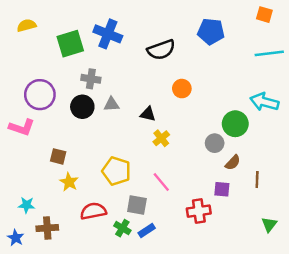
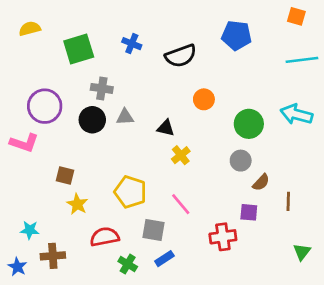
blue cross: (108, 34) -> (132, 44), moved, size x0.6
green circle: (235, 124) -> (249, 124), moved
green cross: (122, 228) -> (128, 264), moved

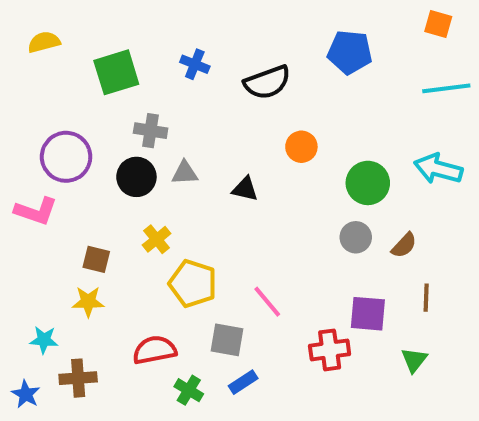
yellow cross: (181, 155) -> (157, 239), moved
brown semicircle: (261, 182) -> (404, 245), moved
yellow star: (77, 204) -> (88, 302), moved, turned -30
purple square: (249, 212) -> (368, 314), size x1.4
green triangle: (302, 252) -> (414, 360), moved

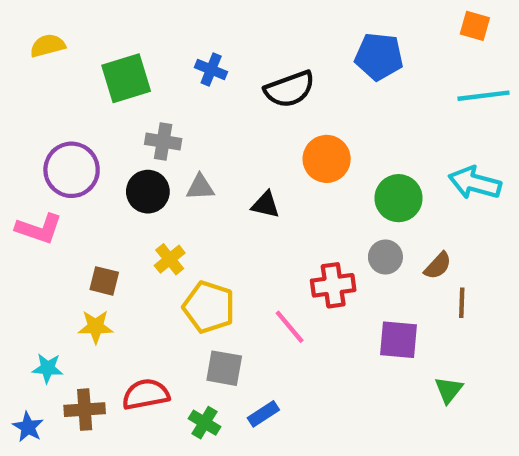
orange circle: (301, 147) -> (327, 159), size x1.4
brown line: (426, 298) -> (462, 303), moved
gray square: (227, 340) -> (224, 368), moved
red semicircle: (155, 350) -> (146, 394), moved
red cross: (330, 350) -> (333, 285), moved

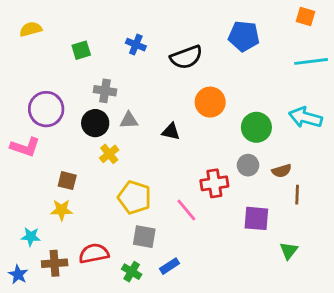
green square: (126, 78) -> (81, 50), size x0.6
yellow cross: (170, 259) -> (109, 154), moved
brown semicircle: (438, 266) -> (282, 171), turned 30

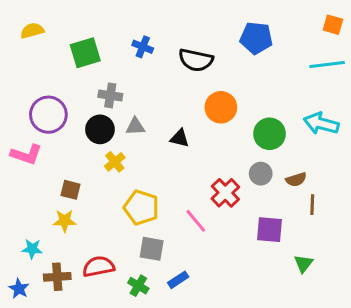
orange square: (305, 17) -> (333, 25), moved
green square: (81, 50) -> (85, 53), size x1.5
black semicircle: (186, 57) -> (196, 60), turned 32
red cross: (214, 183) -> (225, 193), turned -36

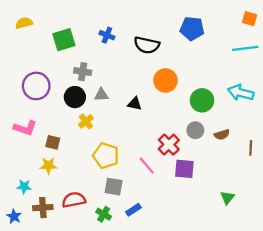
pink L-shape: (26, 154) -> (25, 128), moved
brown line: (312, 205) -> (251, 148), moved
purple square: (270, 230) -> (184, 169), moved

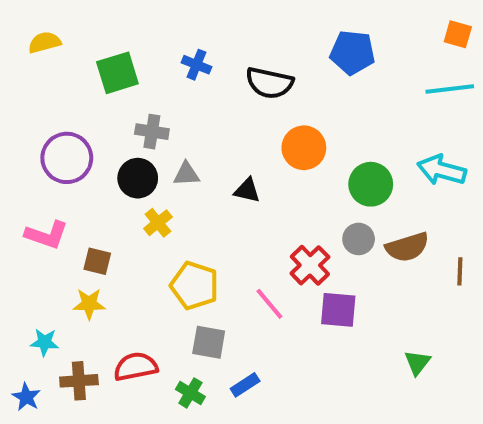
brown semicircle: (222, 135) -> (407, 247), size x1.5

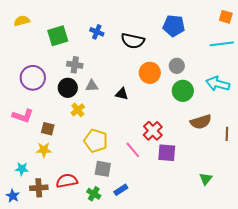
gray circle: (359, 239) -> (177, 66), moved

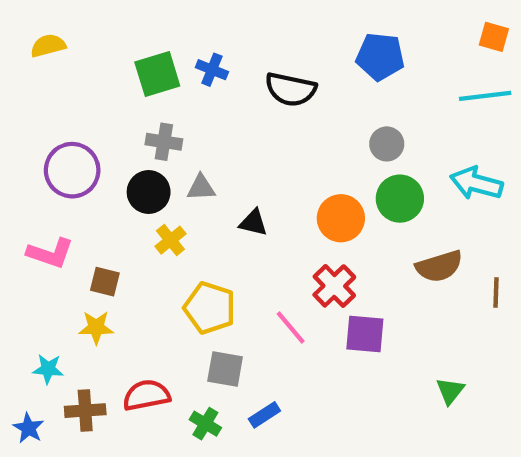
green square: (58, 36) -> (157, 74), moved
orange circle: (150, 73) -> (341, 218), moved
black triangle: (122, 94) -> (253, 223), moved

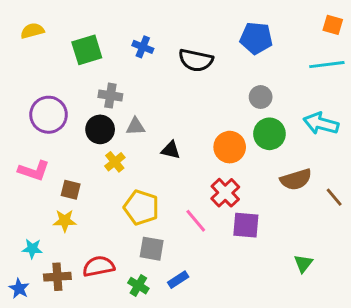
green square: (157, 74) -> (87, 50), moved
brown line: (496, 293) -> (334, 197), turned -42

